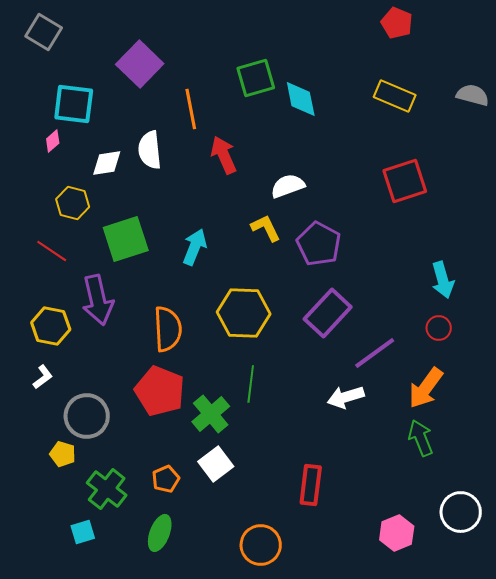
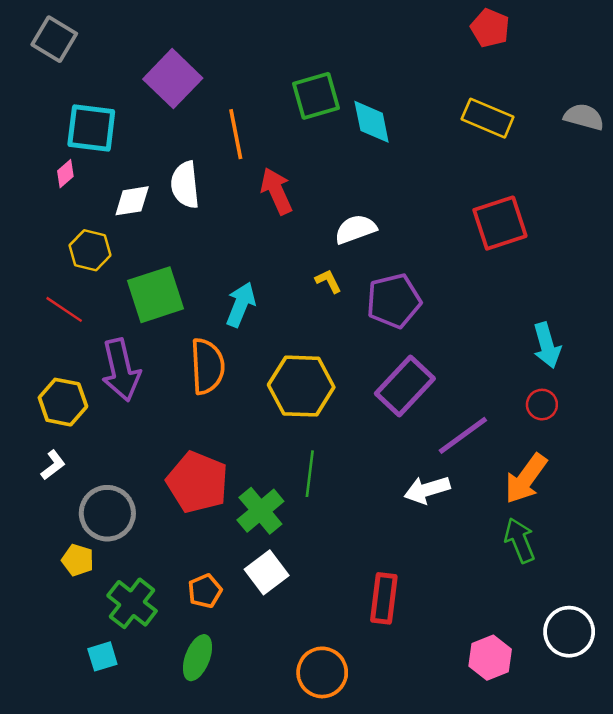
yellow L-shape: (266, 228) -> (328, 281), size x0.7
purple pentagon: (319, 244) -> (394, 301), turned 30
orange semicircle: (168, 329) -> (207, 366), moved

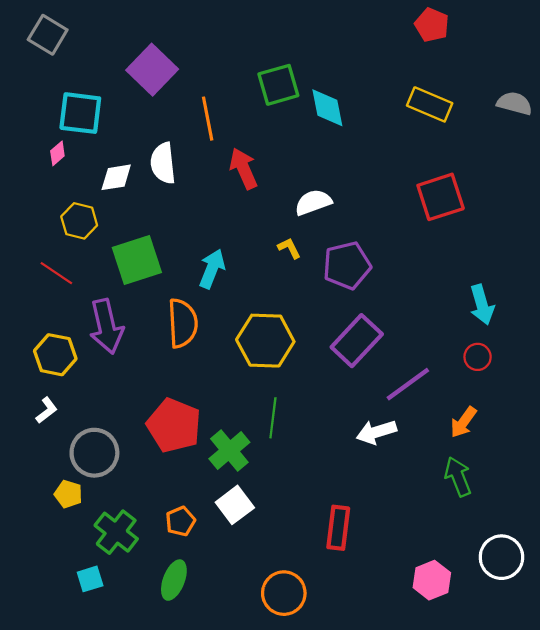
orange arrow: (526, 479) -> (463, 422), size x0.7

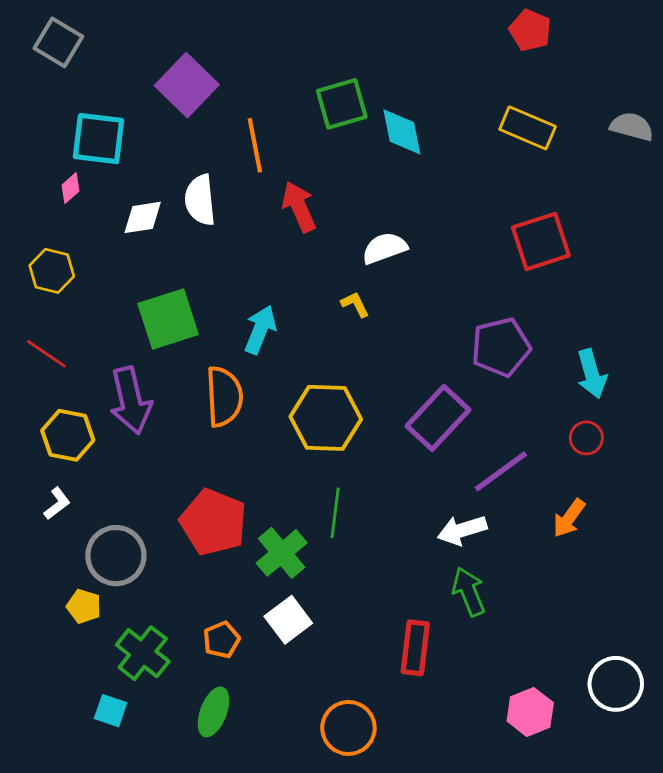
yellow hexagon: (79, 221) -> (52, 271), moved
purple pentagon: (347, 265) -> (501, 347), moved
red line: (56, 273) -> (46, 354), moved
green arrow: (458, 477) -> (469, 592), moved
cyan square: (90, 579) -> (111, 711), turned 36

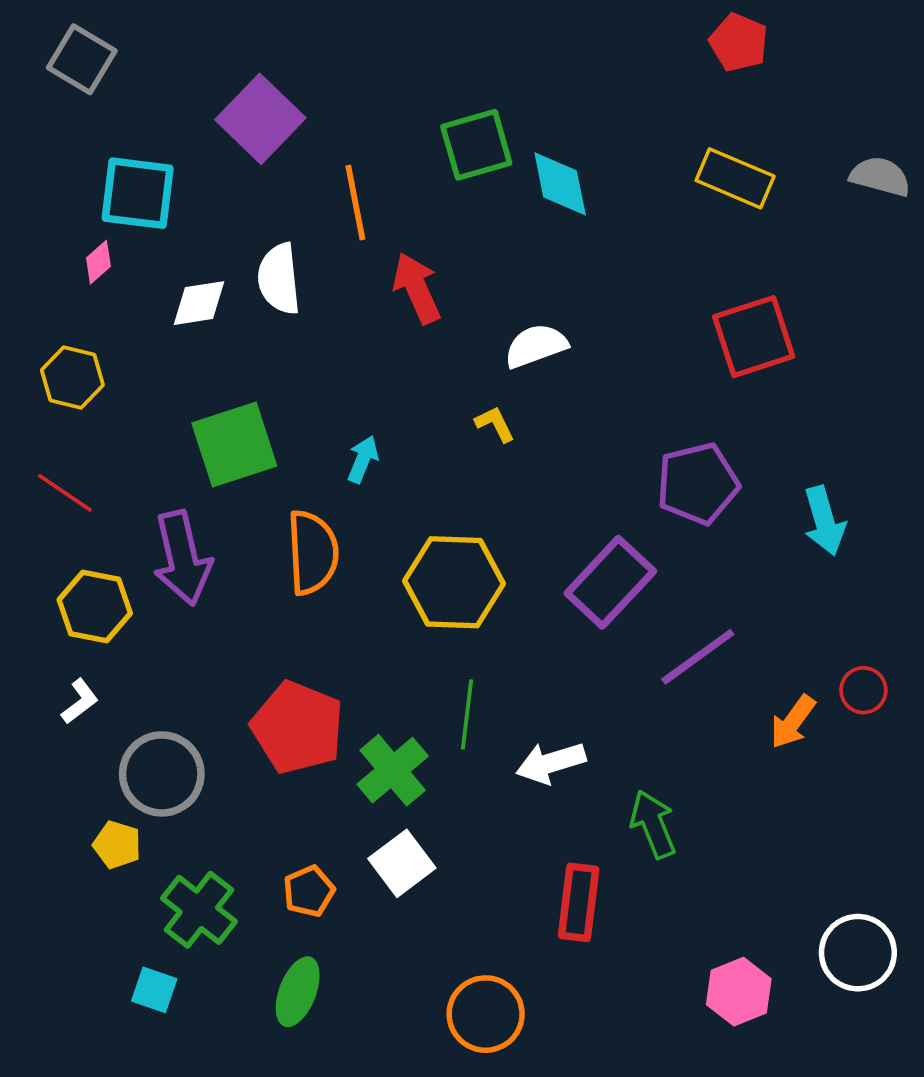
cyan arrow: (260, 330) -> (363, 459), size x0.7
red circle: (586, 438) -> (863, 690), moved
white arrow: (462, 530) -> (551, 763), moved

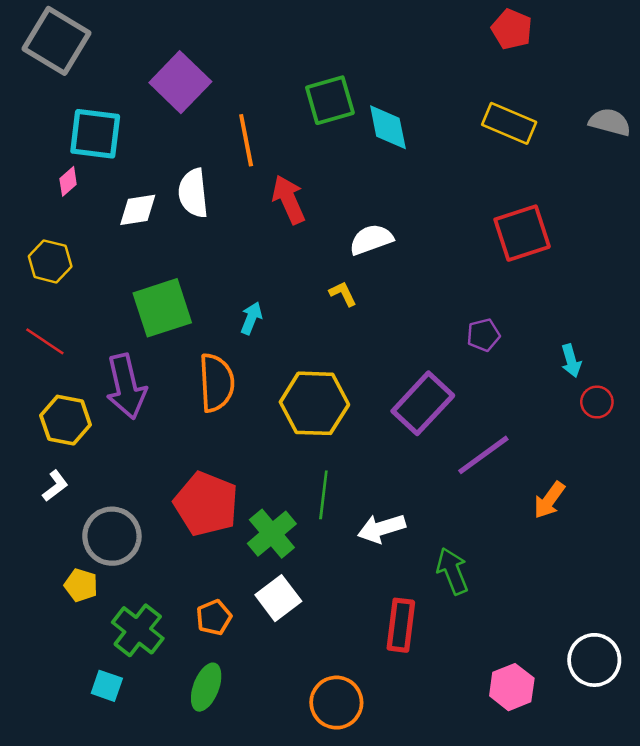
gray square: (82, 59) -> (56, 41), size x1.4
purple pentagon: (698, 484) -> (483, 335), size x0.6
cyan arrow: (824, 521) -> (571, 361), size x0.7
red circle: (863, 690) -> (597, 402), moved

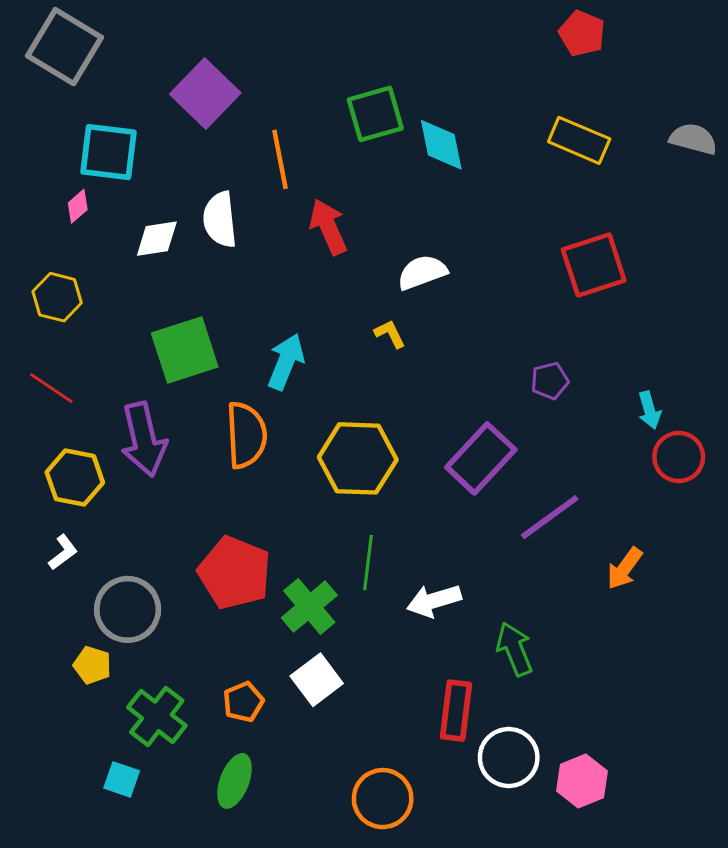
cyan arrow: (251, 318) -> (286, 362), size x1.5
red circle: (597, 402) -> (679, 457), size x1.4
white circle: (594, 660) -> (509, 757), moved

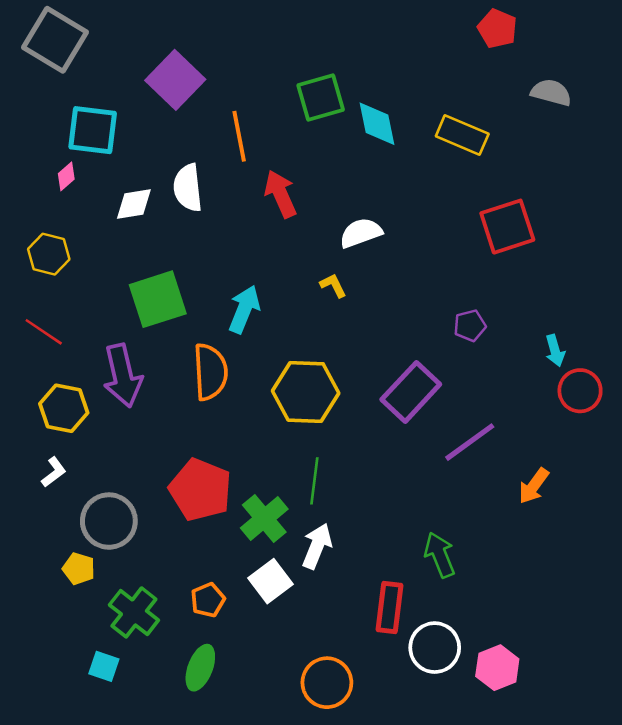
gray semicircle: (693, 139) -> (551, 92), moved
yellow rectangle: (579, 140) -> (462, 135), moved
white arrow: (434, 601) -> (317, 546), moved, turned 129

